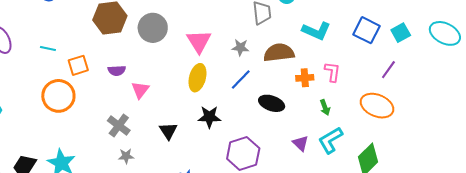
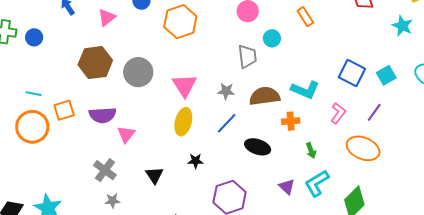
cyan L-shape: (316, 31) -> (305, 90), moved
purple semicircle: (117, 71) -> (103, 115), size x1.5
pink L-shape: (332, 72) -> (338, 113), moved, turned 30
orange circle: (58, 96) -> (32, 127), moved
black star: (209, 117) -> (196, 161), size x0.7

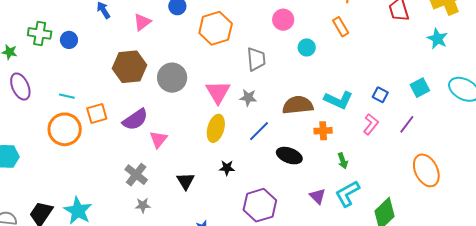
gray trapezoid: (247, 56) -> (256, 59), moved
blue square: (352, 73) -> (380, 95), moved, size x0.6
gray star: (226, 91) -> (248, 98), moved
purple semicircle: (103, 115) -> (135, 120), turned -32
orange ellipse: (363, 148) -> (426, 170), moved, turned 40

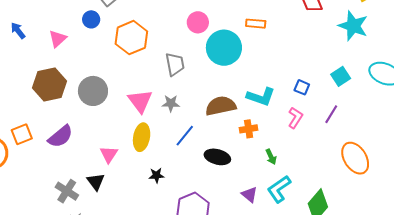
orange rectangle: (341, 27) -> (256, 24), turned -48
cyan star: (437, 39) -> (353, 26), size x1.4
cyan circle: (307, 47) -> (224, 48), size x2.0
pink triangle: (158, 139) -> (109, 154), moved
black triangle: (186, 181) -> (96, 182), moved

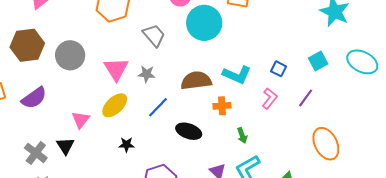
gray trapezoid: (175, 64) -> (154, 35), turned -35
yellow ellipse: (142, 137) -> (115, 105), turned 32

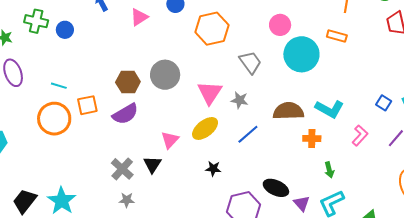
brown hexagon: (27, 45) -> (128, 82), moved, size x0.7
blue square: (279, 69) -> (384, 103), moved
black ellipse: (189, 131) -> (276, 188), moved

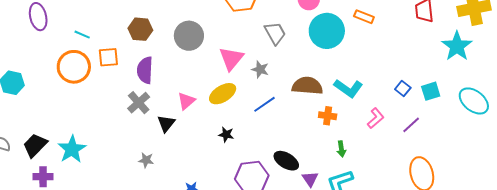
brown hexagon: (128, 82) -> (140, 29), moved
purple semicircle: (125, 114) -> (145, 70), turned 116
gray cross: (122, 169) -> (139, 103), moved
gray star: (127, 200) -> (146, 160), moved

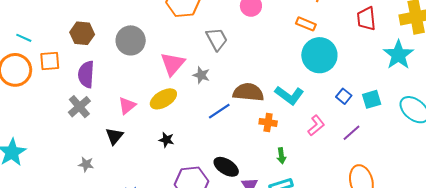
cyan circle: (327, 31) -> (319, 55), moved
blue line: (265, 104) -> (219, 111), moved
black triangle: (166, 123) -> (114, 136), moved

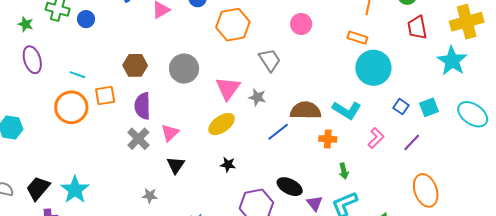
pink triangle: (127, 106) -> (170, 133), moved

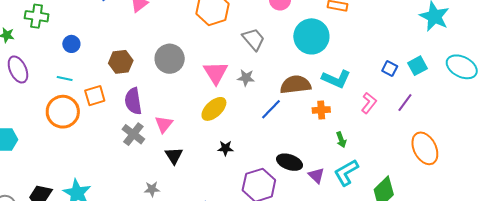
blue circle: (86, 19) -> (71, 44), moved
cyan circle: (373, 68) -> (311, 36), moved

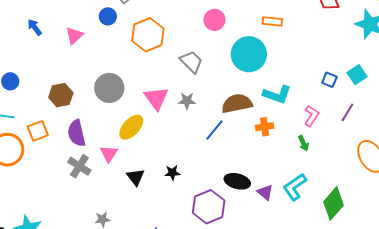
yellow ellipse: (214, 109) -> (131, 127), moved
green arrow: (341, 140) -> (303, 143), moved
black triangle: (174, 156) -> (136, 177), moved

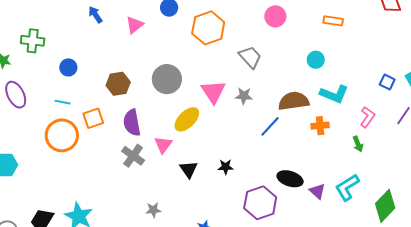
cyan circle: (249, 54) -> (316, 60), moved, size x0.5

